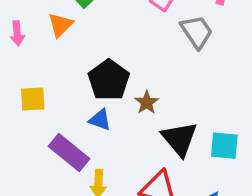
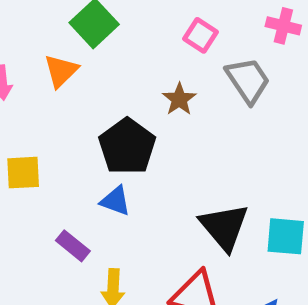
brown star: (147, 102) -> (179, 99), moved
purple rectangle: (69, 152) -> (73, 246), size x0.6

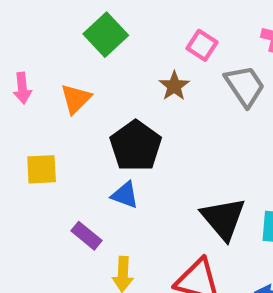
orange triangle: (61, 71) -> (76, 99), moved
brown star: (179, 99) -> (174, 86), moved

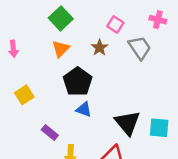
orange triangle: (76, 99) -> (61, 49), moved
yellow square: (42, 169) -> (24, 95), turned -30
blue triangle: (125, 195) -> (84, 110), moved

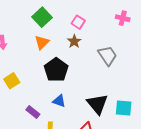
pink square: (115, 25) -> (78, 22), moved
gray trapezoid: (140, 48) -> (108, 56), moved
blue triangle: (84, 110) -> (59, 101), moved

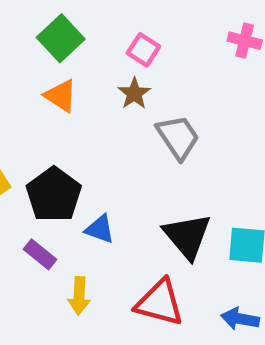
orange triangle: (42, 42) -> (61, 96), turned -42
gray trapezoid: (108, 56) -> (178, 137), moved
black pentagon: (56, 70) -> (54, 195), moved

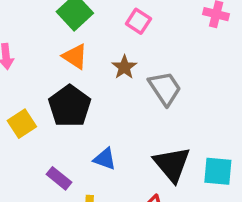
brown star: (134, 93) -> (124, 67), moved
black pentagon: (54, 195) -> (70, 106), moved

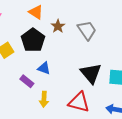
brown star: (124, 67) -> (58, 26), moved
blue triangle: (105, 159) -> (44, 68), moved

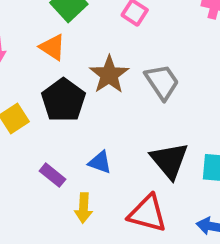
orange triangle: (36, 12) -> (52, 47), moved
brown star: (58, 26) -> (109, 75), size x1.5
blue triangle: (44, 68) -> (100, 162), moved

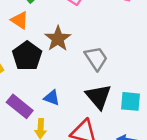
gray trapezoid: (162, 82) -> (96, 58), moved
purple rectangle: (52, 175) -> (20, 106), size x1.5

